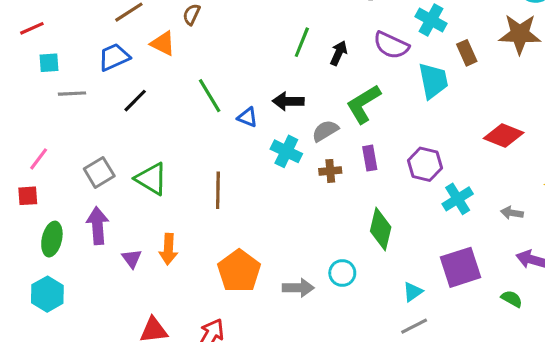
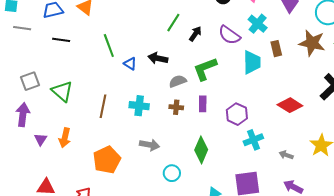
black line: (135, 101) -> (61, 40), turned 42
cyan cross: (286, 151) -> (139, 106), moved, turned -30
gray arrow: (298, 288) -> (149, 145), moved

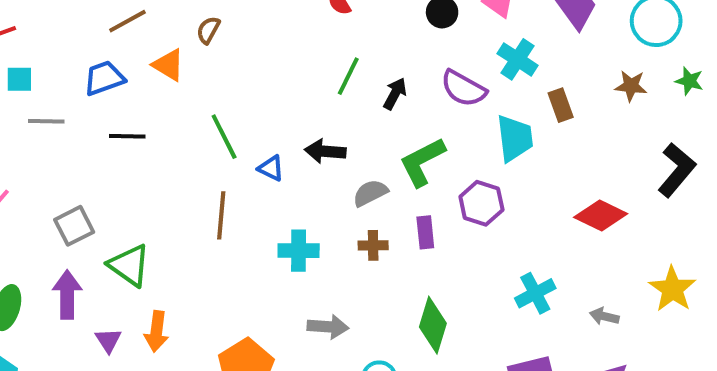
brown star: (312, 43) -> (631, 86), size x0.6
green triangle: (62, 91) -> (129, 265), moved
brown line: (103, 106) -> (221, 215), moved
purple hexagon: (237, 114) -> (481, 203), moved

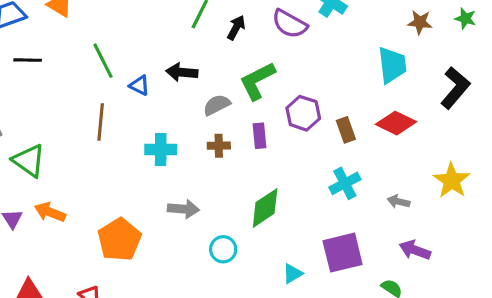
brown rectangle: (561, 105) -> (346, 130), moved
cyan trapezoid: (515, 138) -> (392, 65), moved
green diamond: (433, 325) -> (265, 208), turned 39
orange arrow: (157, 331) -> (50, 212), turned 104

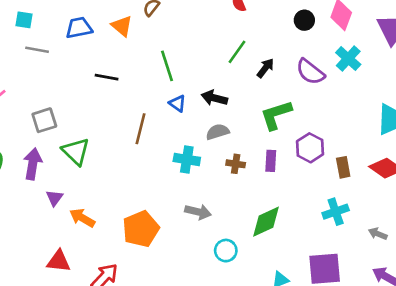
black line: (28, 60) -> (107, 77), moved
green line: (103, 61) -> (167, 66), moved
gray semicircle: (217, 105) -> (218, 132), moved
orange arrow: (50, 212) -> (82, 218), moved

